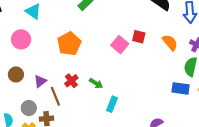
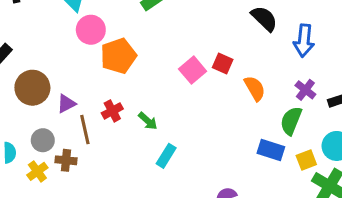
pink circle: (21, 39) -> (91, 30), moved
orange semicircle: (170, 42) -> (255, 88), moved
brown circle: (16, 74) -> (32, 88), size x1.5

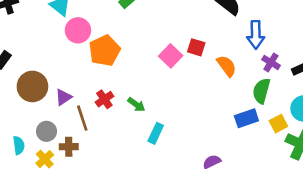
blue arrow: (304, 41) -> (256, 35), moved
blue rectangle: (271, 150) -> (246, 118), turned -30

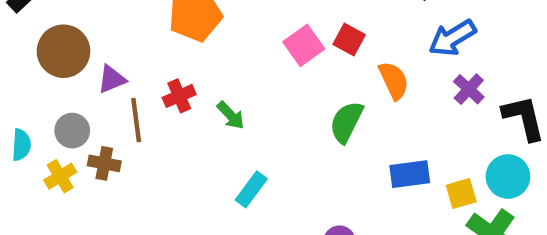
blue arrow: (256, 35) -> (452, 38), turned 48
green semicircle: (261, 91) -> (346, 122), moved
cyan rectangle: (156, 133) -> (251, 189), moved

